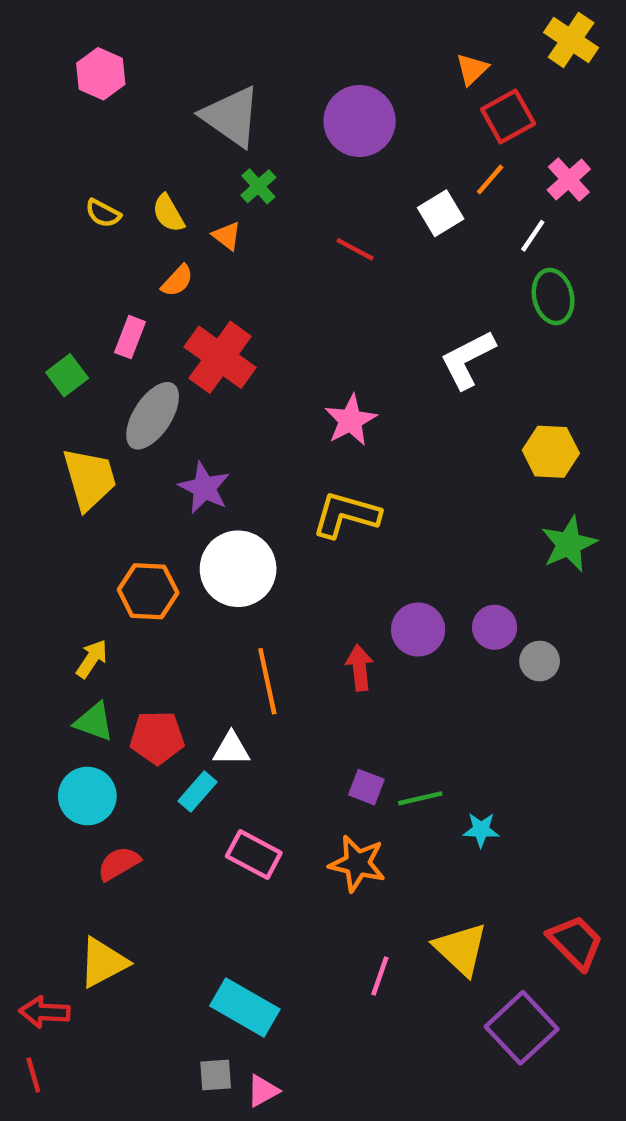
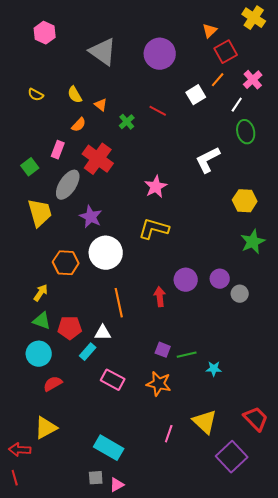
green cross: (258, 186) -> (127, 122), moved
yellow semicircle: (103, 213) -> (36, 95), moved

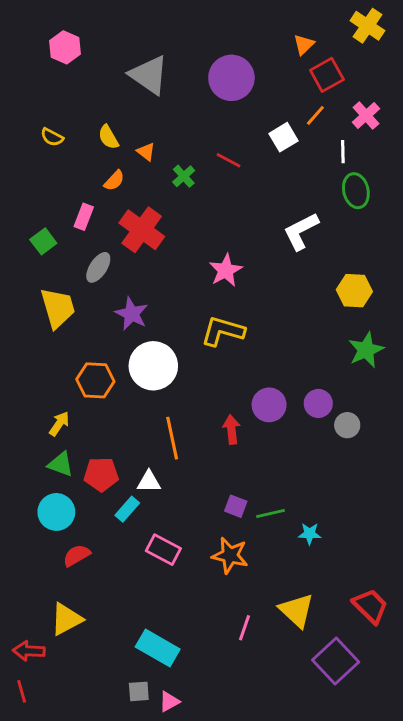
white line: (237, 105) -> (343, 152), turned -35
gray ellipse: (68, 185) -> (98, 267), size x0.7

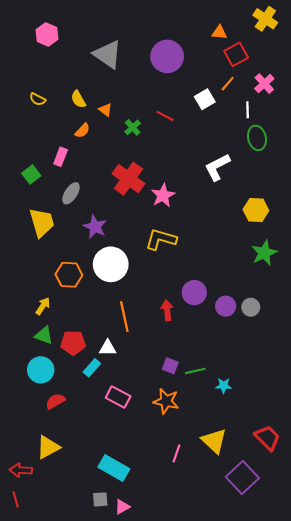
orange triangle: (304, 45) -> (219, 32), turned 49
red cross: (142, 230) -> (128, 179), moved
purple circle: (318, 403) -> (226, 306), moved

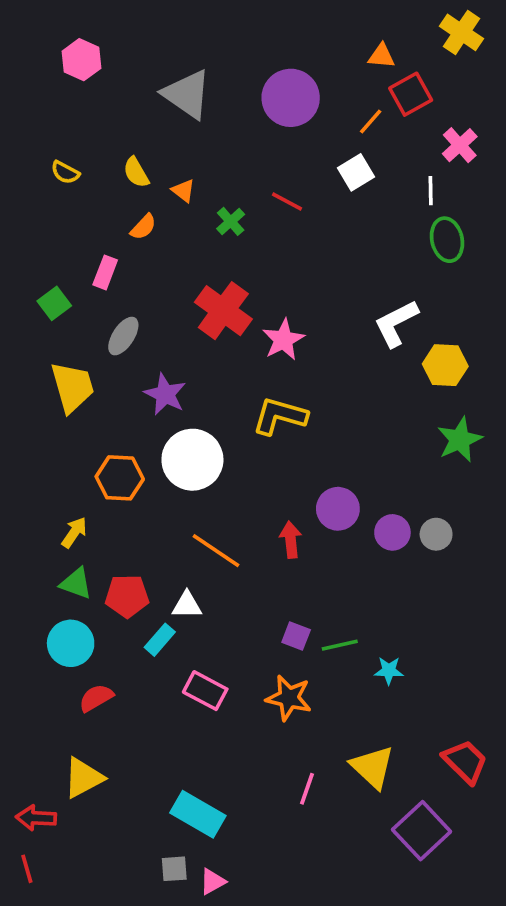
orange line: (228, 84) -> (371, 121), moved
white L-shape: (217, 167) -> (396, 323), moved
orange line: (124, 317) -> (216, 551), turned -44

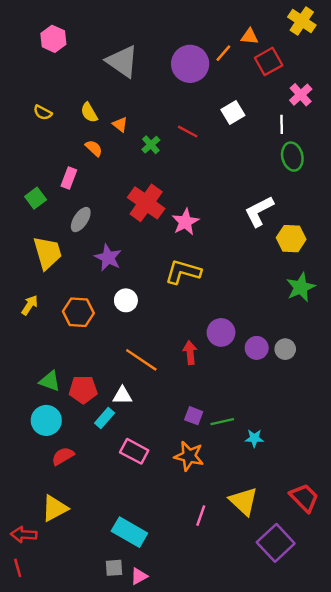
orange line: (371, 121) -> (223, 53), moved
orange semicircle: (143, 227) -> (94, 148), turned -90
white circle: (192, 460) -> (126, 300), size x0.6
yellow arrow: (74, 532) -> (30, 305), moved

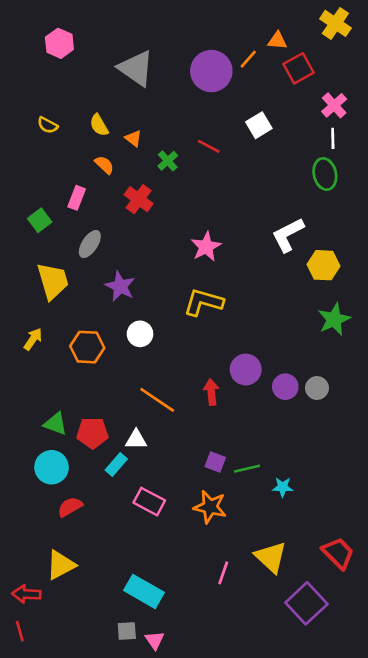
white line: (282, 124) -> (333, 138), moved
red cross: (146, 203) -> (139, 199), moved, size x0.7
pink triangle: (139, 576) -> (155, 640), turned -36

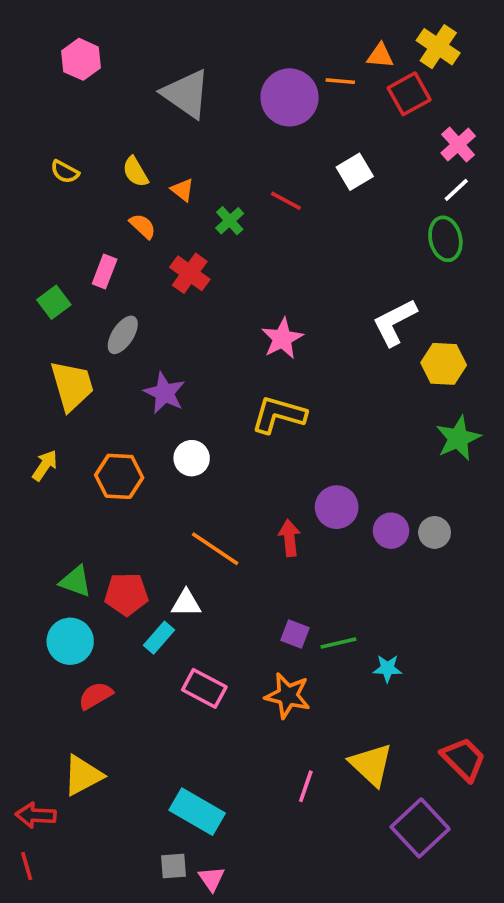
yellow cross: (335, 23) -> (438, 47), moved
orange line: (248, 59) -> (340, 81), turned 54
white line: (333, 138) -> (456, 190), turned 48

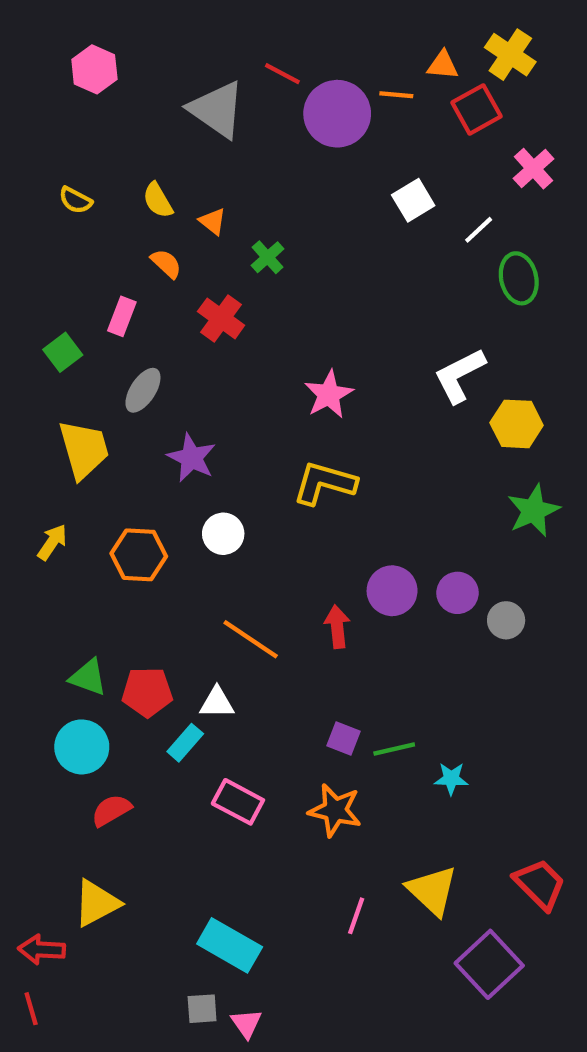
white line: (456, 190) -> (479, 230), moved
red line: (286, 201) -> (282, 74), moved
purple circle: (391, 531) -> (457, 593), moved

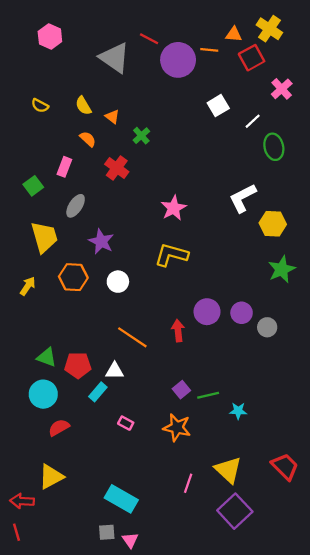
orange hexagon: (139, 555) -> (73, 277), moved
purple square: (344, 738) -> (181, 390), turned 30
pink rectangle: (238, 802) -> (126, 423), size x0.6
purple square: (489, 964) -> (235, 511), moved

